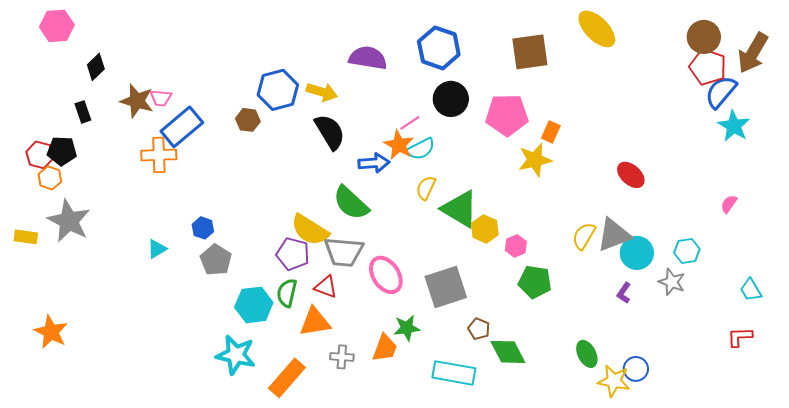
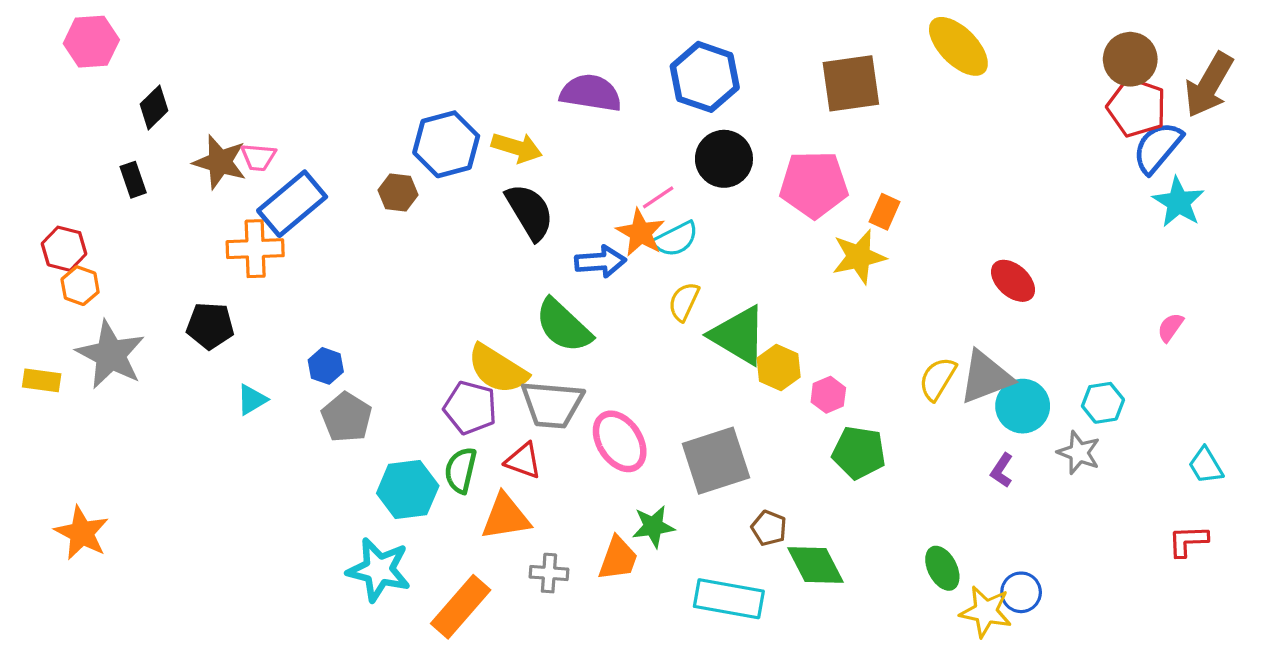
black pentagon: (62, 151) -> (210, 326), moved

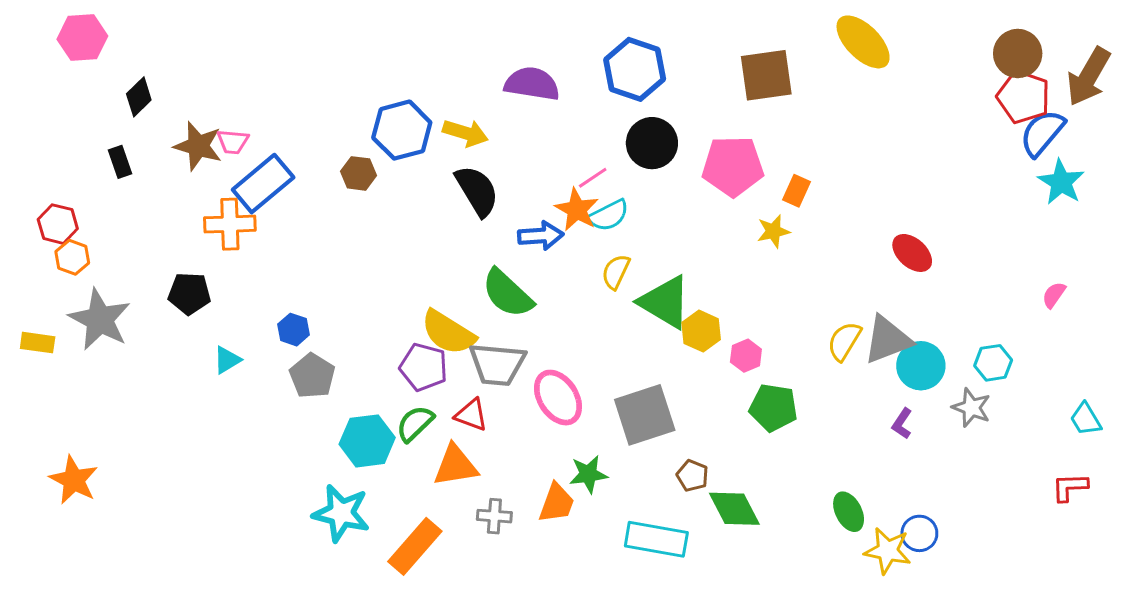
yellow star: (859, 257) -> (773, 231), size x0.7
green semicircle: (461, 470) -> (415, 424), turned 33

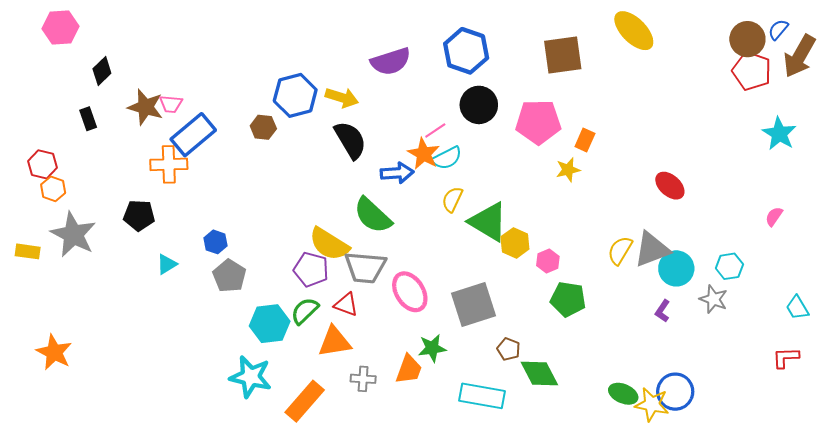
purple semicircle: (532, 84) -> (391, 61), turned 153
blue semicircle: (1042, 133) -> (778, 30), moved, size x0.6
green ellipse: (849, 512) -> (623, 394), moved, turned -40
blue circle: (919, 533) -> (675, 392), size x1.4

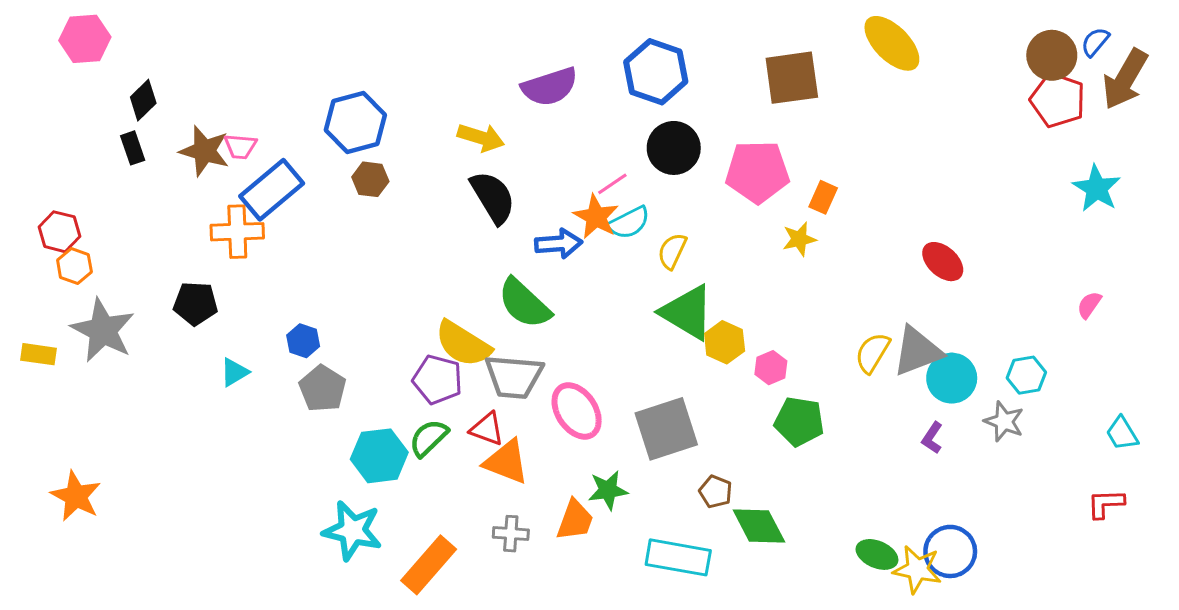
blue hexagon: (295, 95) -> (355, 123), moved
black rectangle: (88, 119) -> (133, 148), moved
yellow semicircle: (452, 199) -> (672, 251), moved
orange triangle: (334, 342) -> (506, 462), moved, turned 30

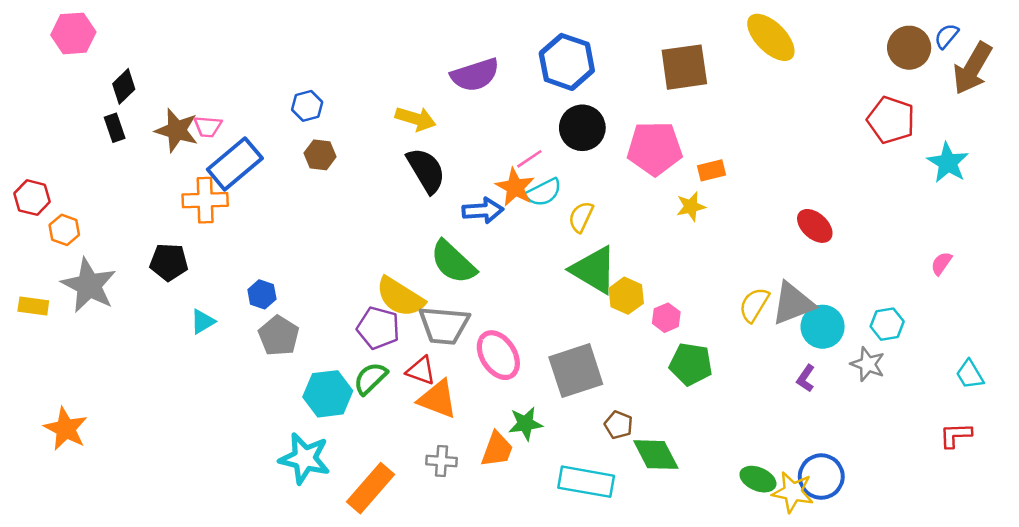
red pentagon: (1058, 100) -> (891, 120), moved
blue hexagon: (355, 123) -> (307, 106), size x0.6
orange rectangle: (823, 197) -> (711, 170), turned 52
red hexagon: (59, 232) -> (32, 198), moved

